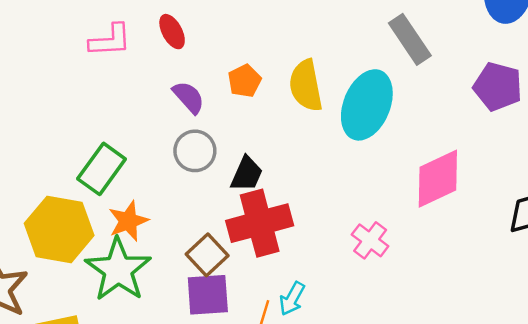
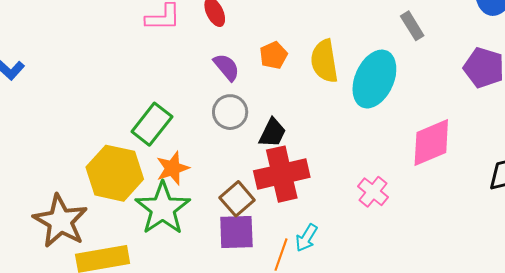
gray rectangle: (410, 39) -> (412, 26), size x0.7

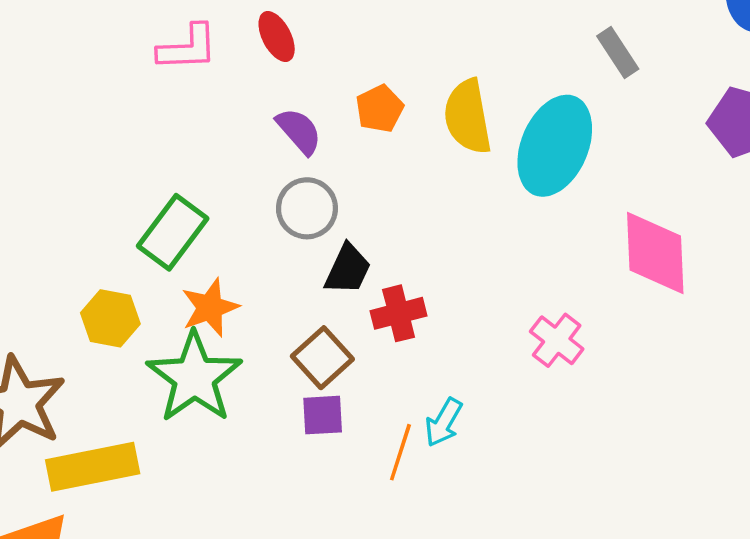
black trapezoid: (272, 133) -> (348, 269), moved
pink diamond: (431, 143) -> (655, 253), turned -68
yellow hexagon: (115, 173) -> (110, 318), size x0.6
red cross: (282, 174) -> (399, 313), size x0.6
purple square: (236, 232) -> (323, 415), size x0.7

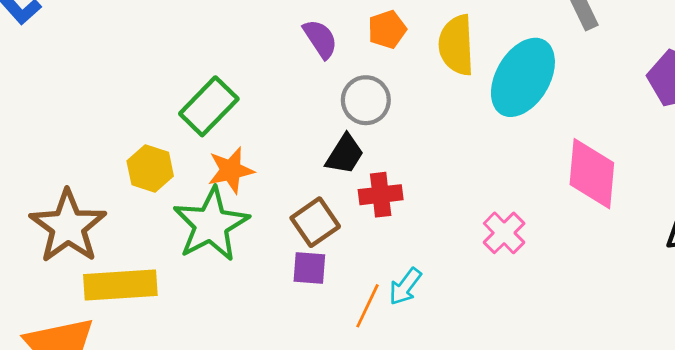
gray circle: (307, 208) -> (366, 100), moved

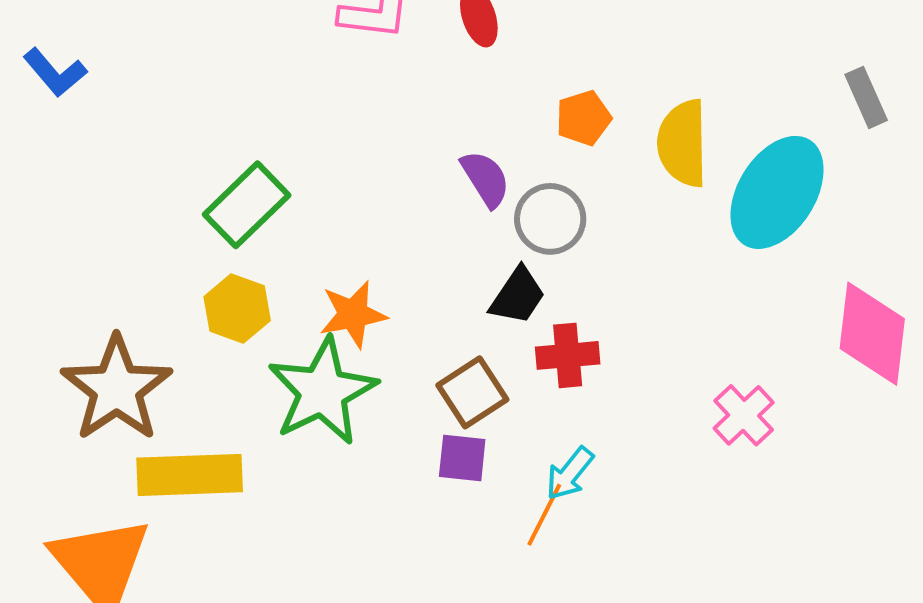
purple semicircle: (320, 39) -> (485, 179), moved
green rectangle: (209, 106) -> (247, 205), moved
cyan arrow: (405, 287) -> (570, 474), moved

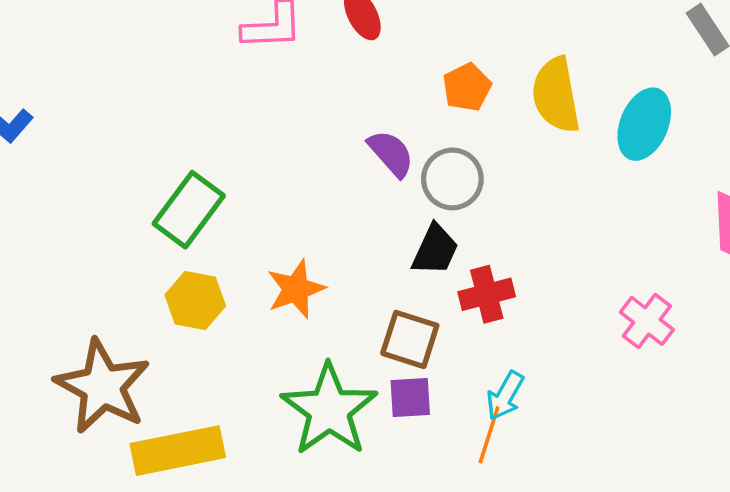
cyan ellipse: (777, 192) -> (644, 124), size x0.7
green star: (322, 391) -> (329, 410), moved
brown square: (472, 392) -> (410, 339), turned -30

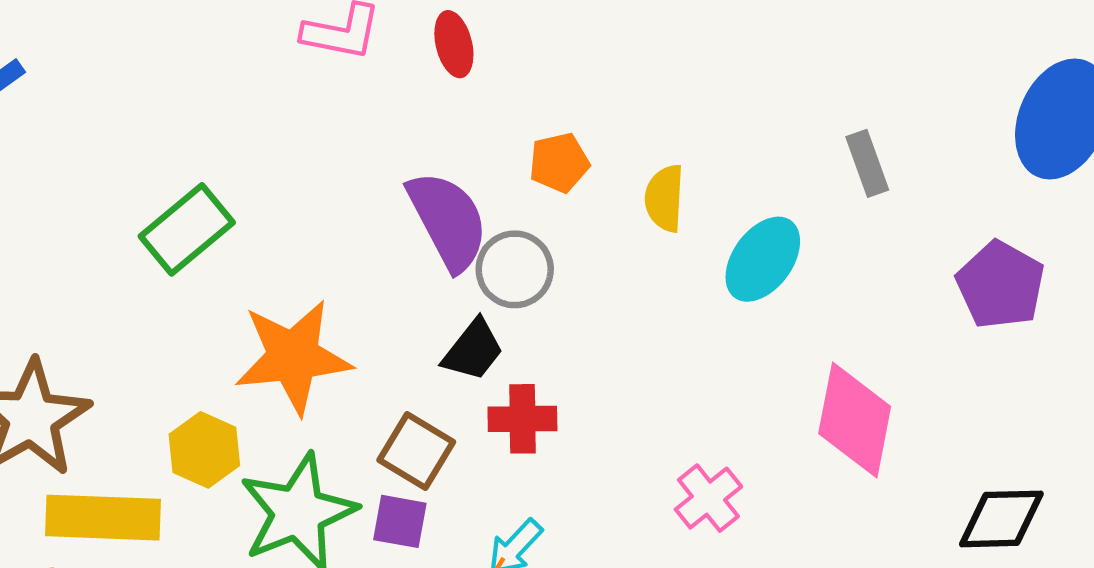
yellow semicircle: (556, 95) -> (665, 198), size x0.7
purple semicircle: (391, 153) -> (448, 221), size x1.6
orange star: (296, 289) -> (293, 357), size x1.6
yellow hexagon: (195, 300) -> (204, 450), moved

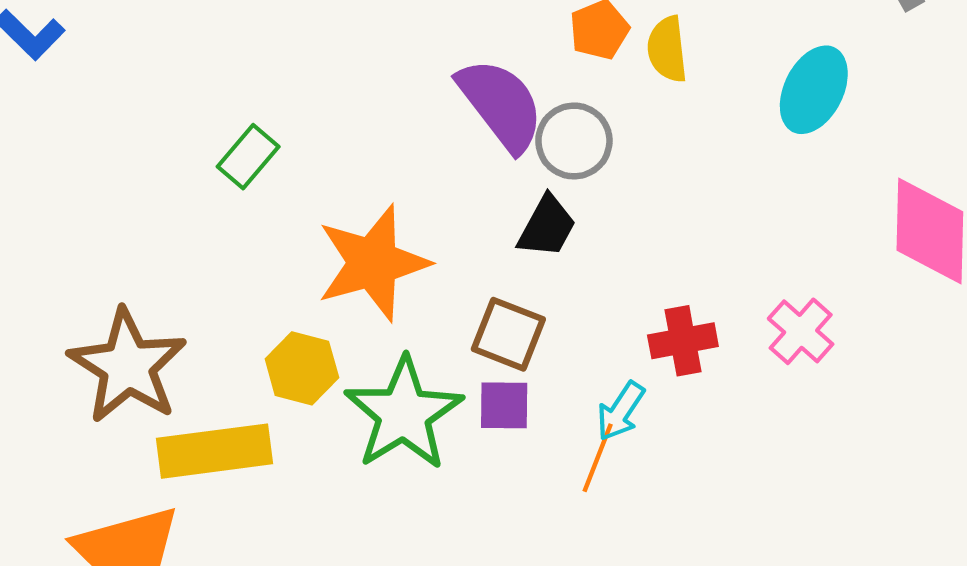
yellow semicircle: (665, 198) -> (667, 49), moved
green rectangle: (187, 229) -> (248, 157), size x0.7
red cross: (522, 419) -> (683, 341), moved

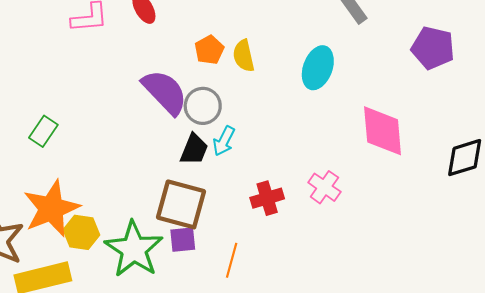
orange star: (373, 263) -> (51, 208), moved
brown square: (508, 334) -> (181, 204), size x1.4
cyan arrow: (621, 411) -> (224, 141), moved

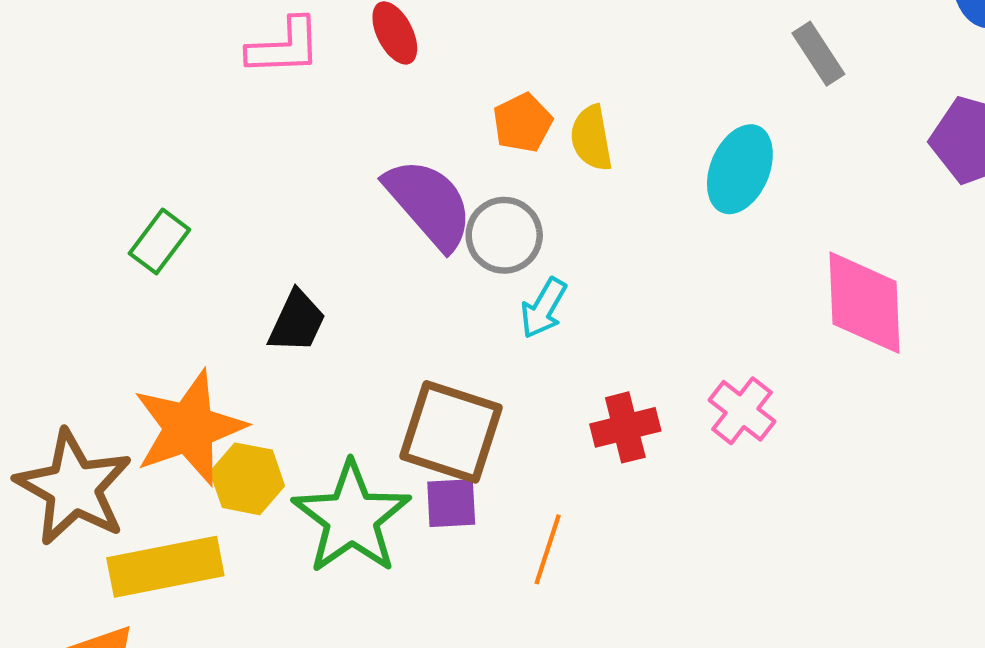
green rectangle: (43, 131) -> (159, 241), moved
black trapezoid: (194, 149) -> (297, 322), moved

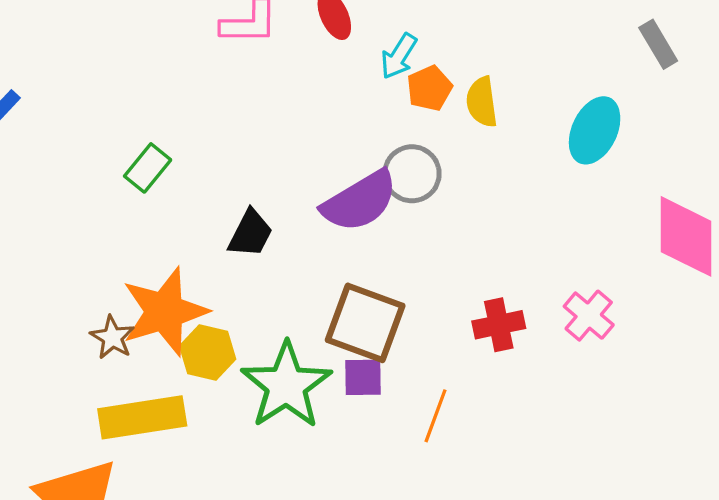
purple semicircle: (429, 204) -> (360, 201), moved, turned 98
cyan arrow: (543, 308) -> (399, 56), moved
brown star: (74, 488) -> (112, 337), moved, size x0.5

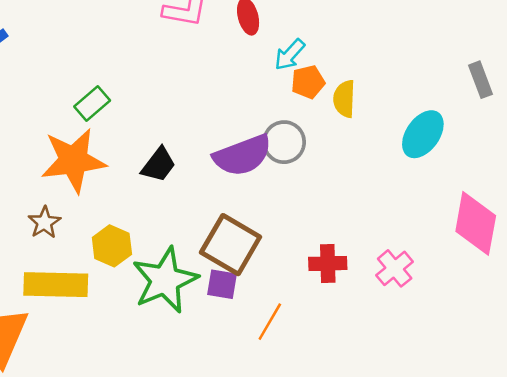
orange star: (165, 312) -> (73, 160), moved

